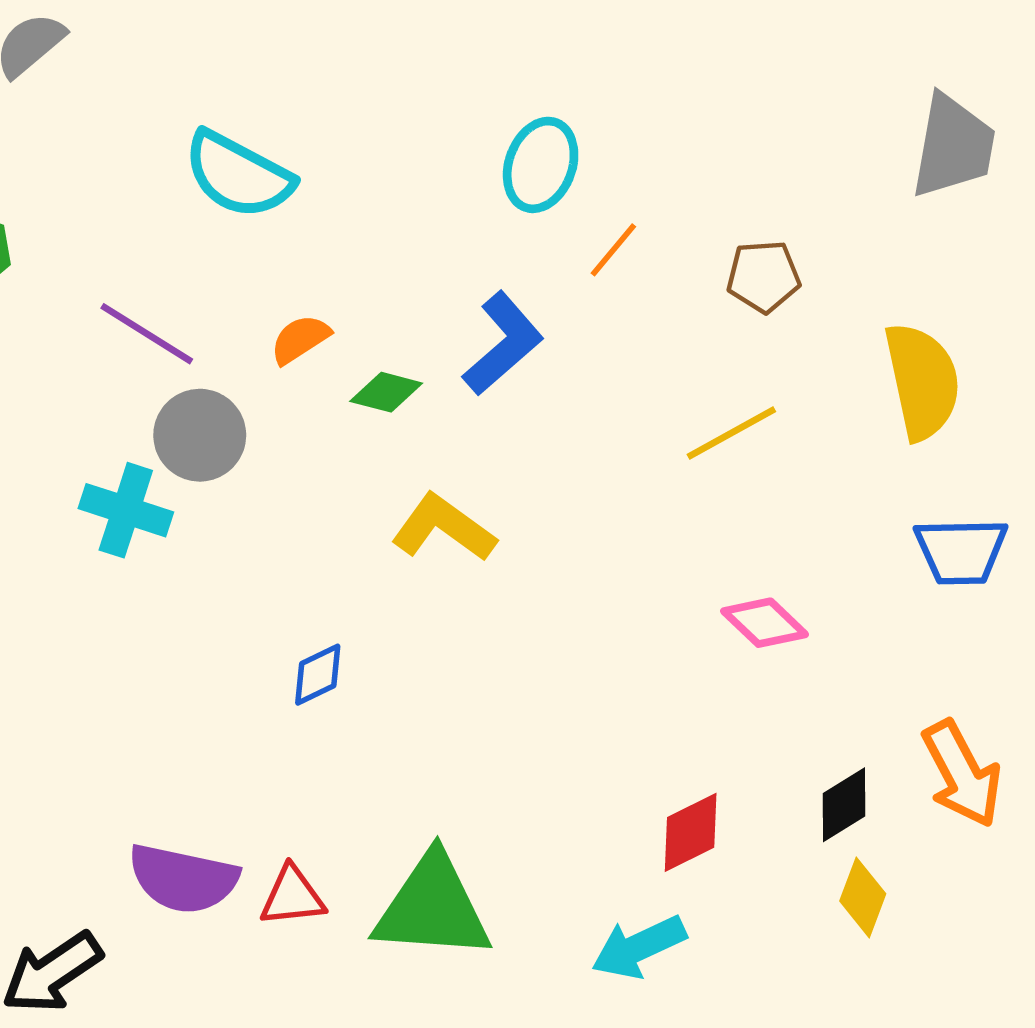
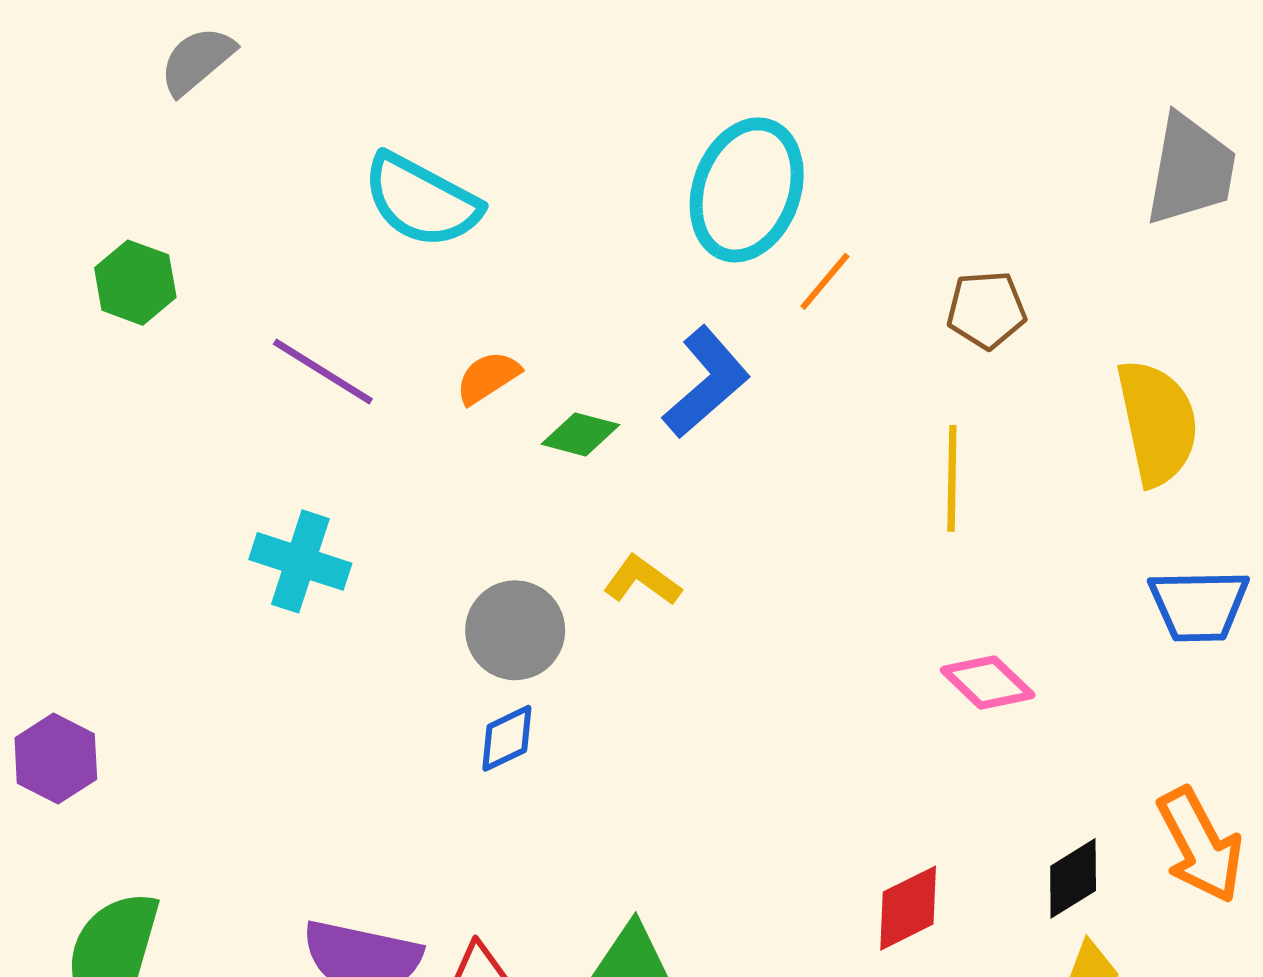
cyan ellipse: (541, 165) -> (747, 190), size x1.4
yellow line: (731, 433) -> (952, 478), turned -60
gray circle: (200, 435) -> (515, 630), moved
yellow L-shape: (444, 528) -> (642, 580), size x0.7

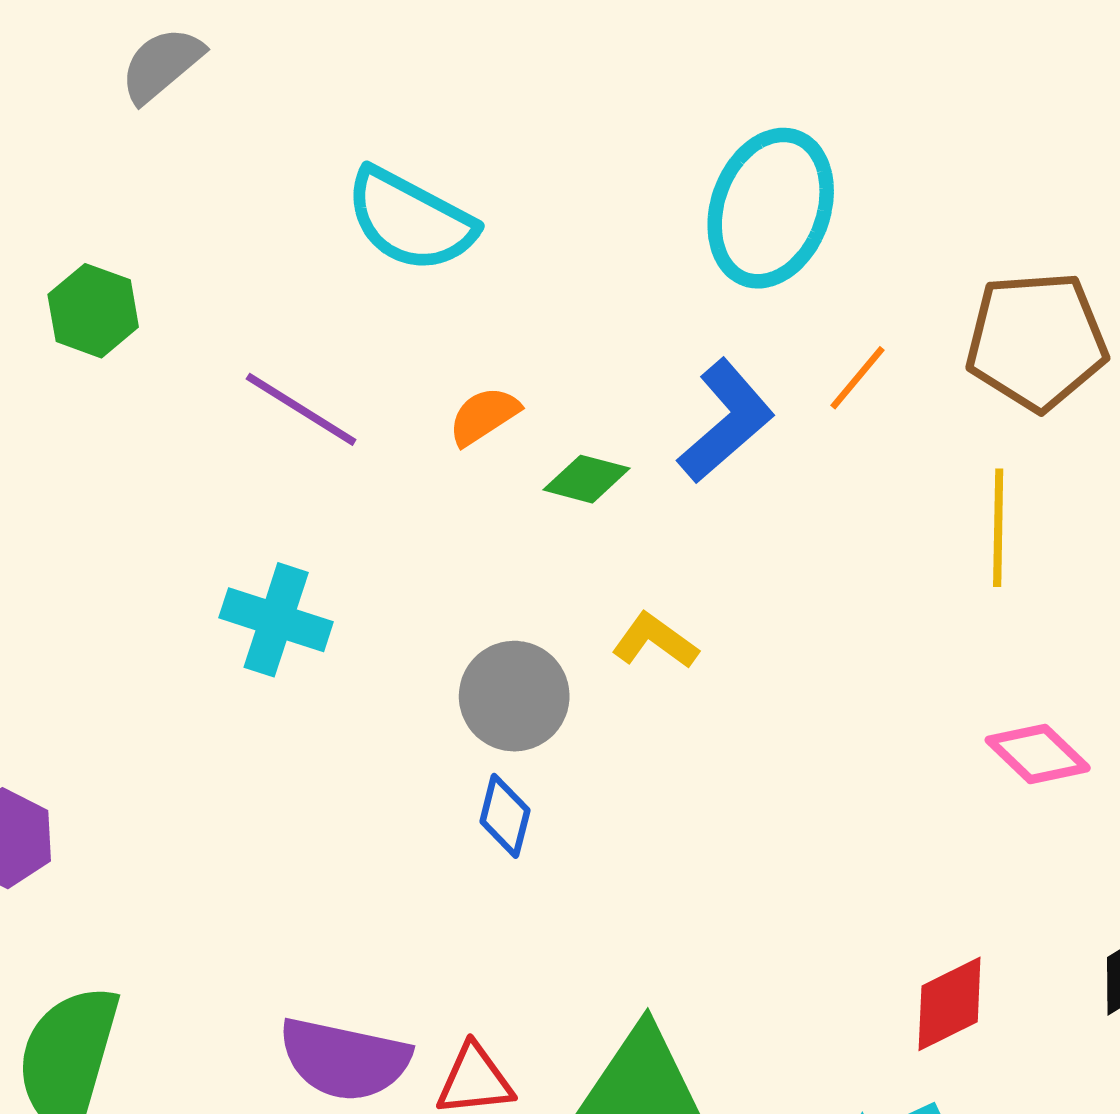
orange line: (825, 281) -> (857, 378), moved
brown pentagon: (986, 310) -> (1036, 341), size x1.6
blue diamond: (507, 738) -> (505, 816), turned -50

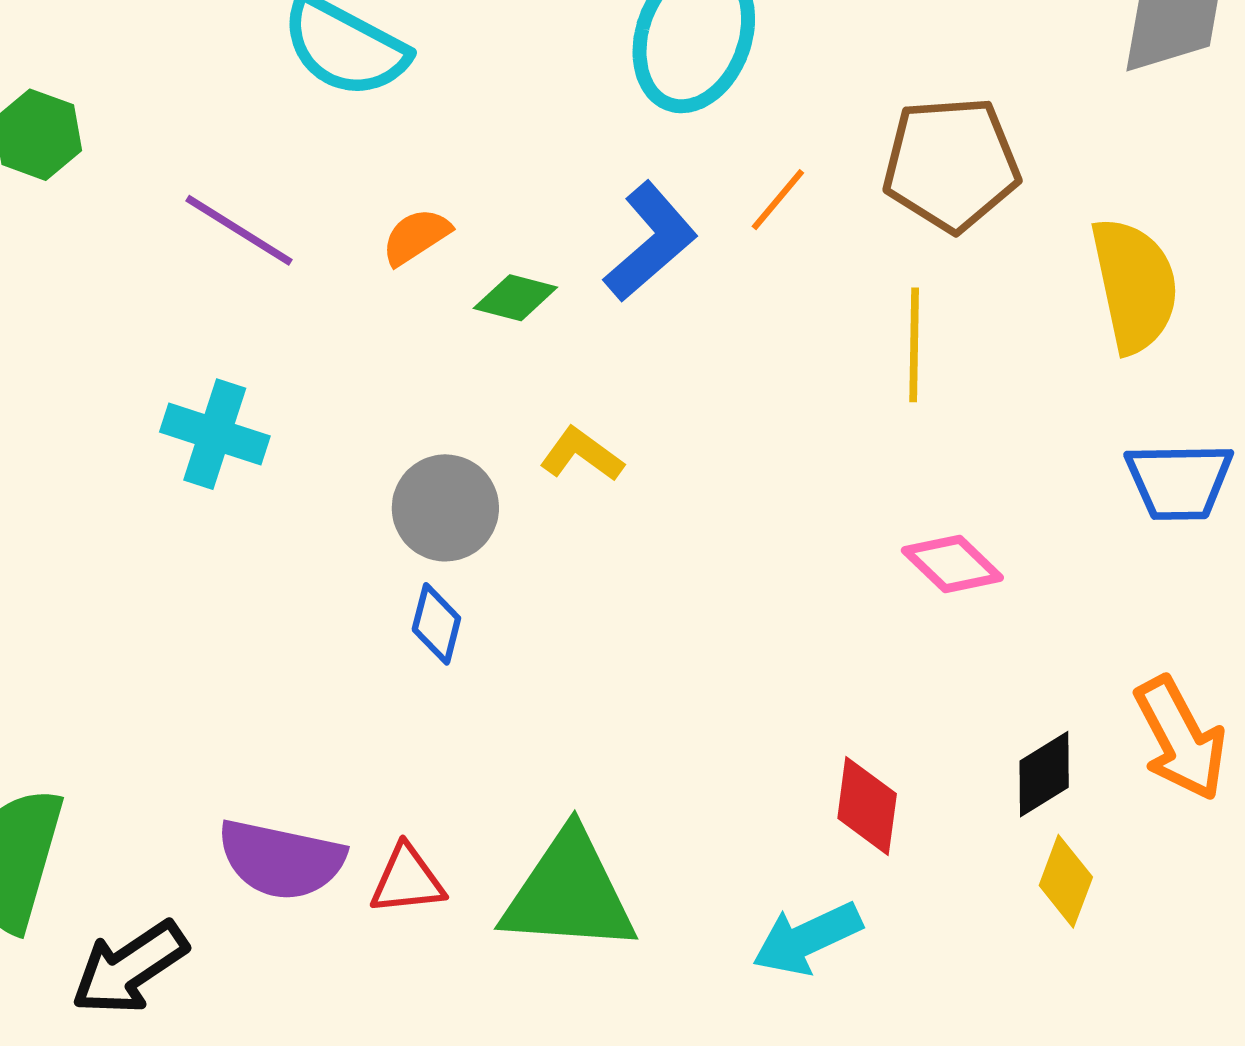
red diamond: (950, 1004) -> (867, 806), turned -56

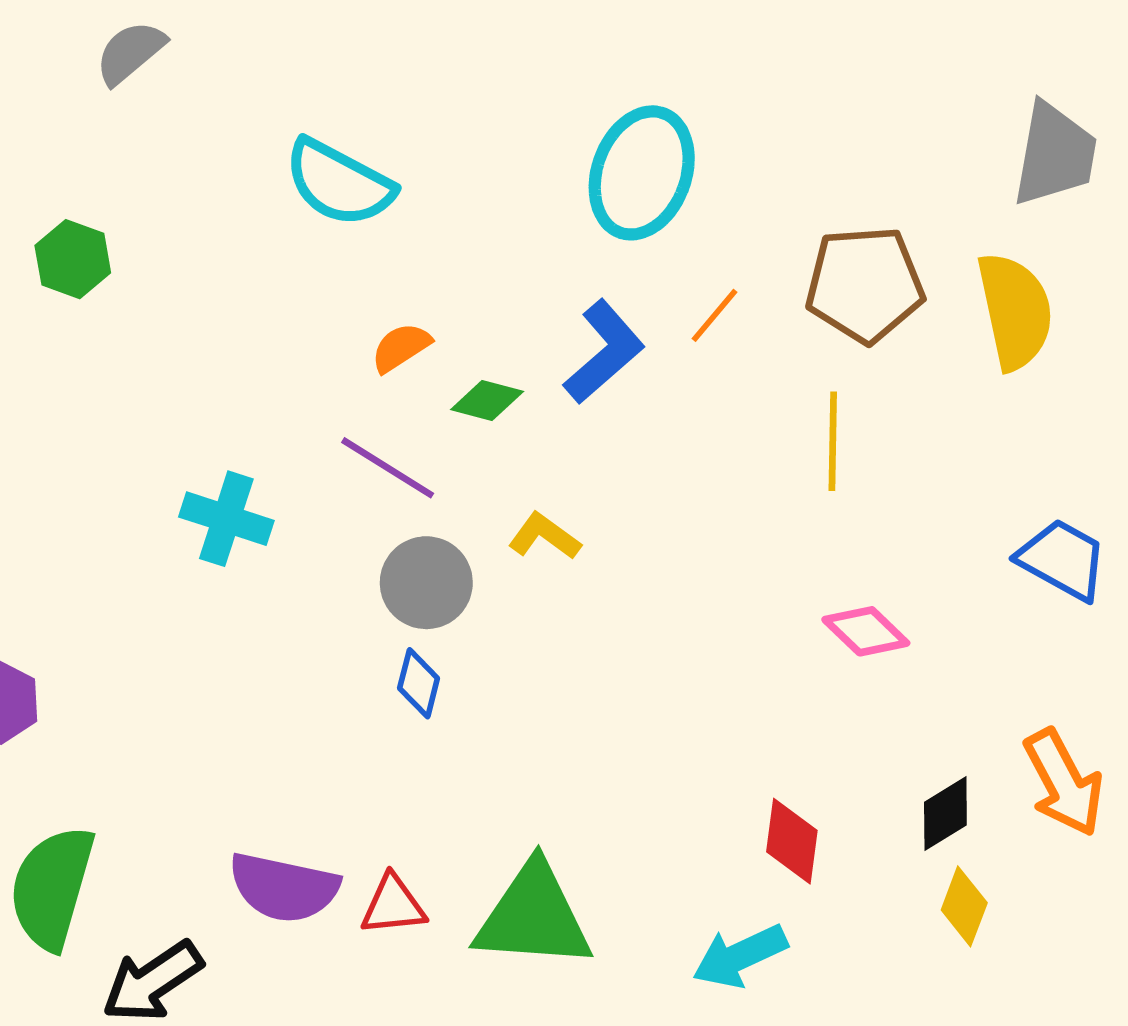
purple line: (239, 230) -> (388, 468), moved
yellow semicircle: (1135, 285) -> (1015, 311), moved
blue trapezoid: (1179, 481) -> (1062, 560), turned -150

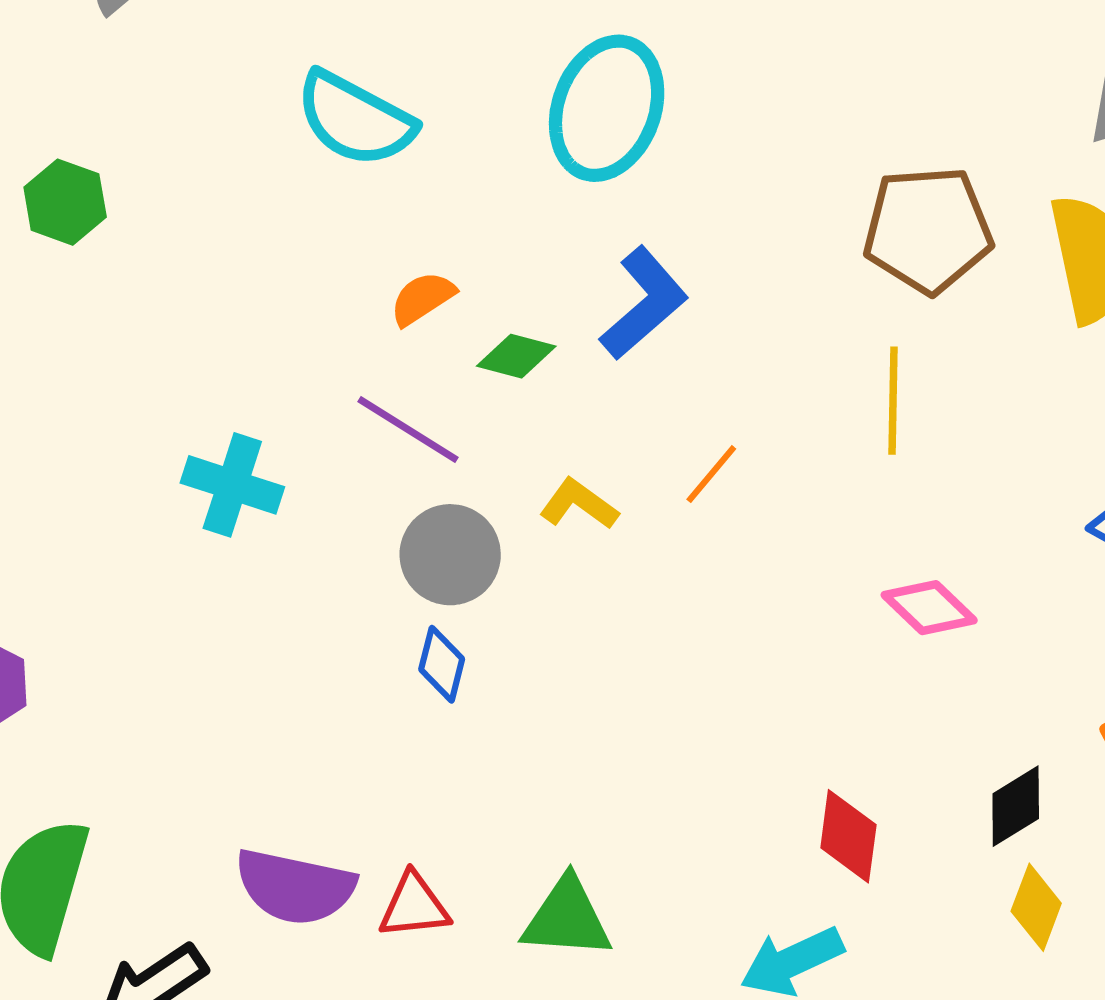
cyan ellipse: (642, 173) -> (607, 108), moved
orange line: (715, 315) -> (711, 474), moved
green triangle: (533, 916) -> (567, 918), size x0.7

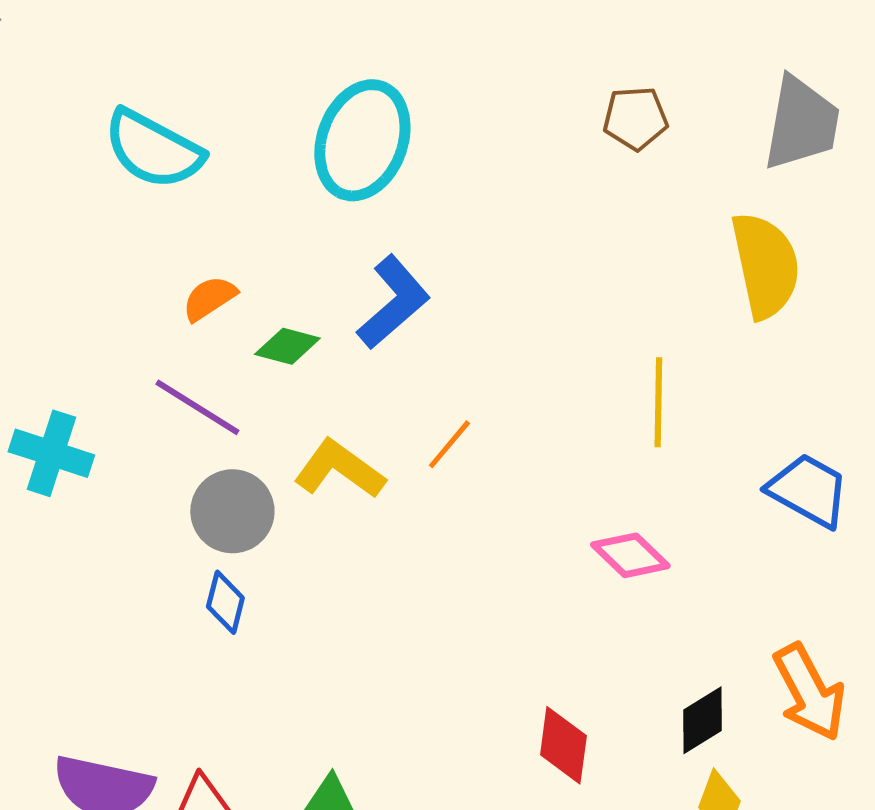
brown pentagon: (928, 230) -> (635, 118), moved, size x0.6
yellow line: (893, 401) -> (658, 402), moved
yellow L-shape: (579, 504) -> (339, 469), size x1.4

